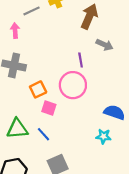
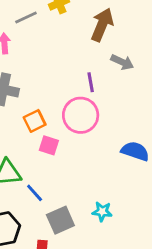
blue line: (43, 134) -> (35, 193), moved
cyan star: (103, 136) -> (102, 212), moved

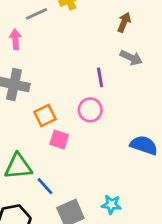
brown arrow: (102, 25) -> (124, 22), moved, size x0.6
pink circle: (81, 115) -> (90, 110), size x0.7

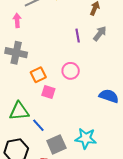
gray arrow: (131, 58) -> (100, 34), turned -77
purple line: (100, 77) -> (78, 36), moved
cyan star: (111, 204) -> (86, 138), size x1.5

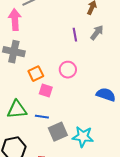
pink arrow: (17, 20) -> (15, 20), size x1.5
blue line: (38, 125) -> (42, 117), moved, turned -40
gray square: (56, 144) -> (58, 132), moved

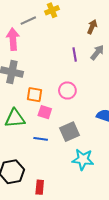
orange square: (36, 74) -> (35, 95), turned 35
green triangle: (17, 110) -> (15, 118), moved
gray square: (58, 132) -> (69, 132), moved

